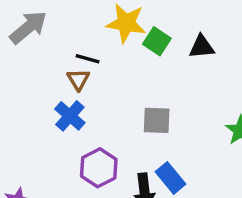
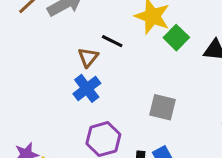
brown triangle: (78, 80) -> (88, 57), moved

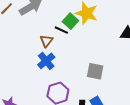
green square: (176, 38) -> (70, 21), moved

